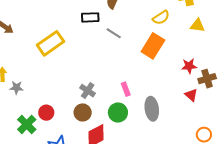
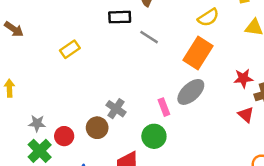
yellow rectangle: (51, 43) -> (70, 49), size x0.6
gray star: (16, 88) -> (37, 123), moved
gray ellipse: (152, 109) -> (191, 92), moved, turned 55
brown circle: (83, 112) -> (97, 128), moved

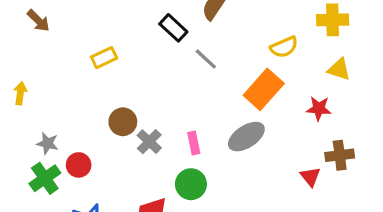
black rectangle: (120, 17) -> (173, 28), turned 35
red star: (243, 78) -> (319, 108), moved
pink rectangle: (164, 107) -> (194, 143), moved
brown circle: (97, 128) -> (123, 122), moved

